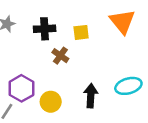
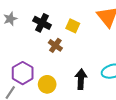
black cross: (45, 29) -> (42, 23), turned 30
yellow square: (81, 32) -> (73, 26), turned 32

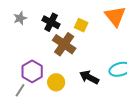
brown cross: (55, 45) -> (64, 44), size x1.6
black arrow: (81, 79) -> (89, 77), turned -66

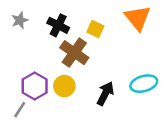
black arrow: (89, 77) -> (105, 94), turned 90
yellow circle: (56, 82) -> (64, 86), moved

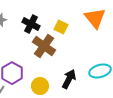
yellow circle: (64, 86) -> (40, 86), moved

